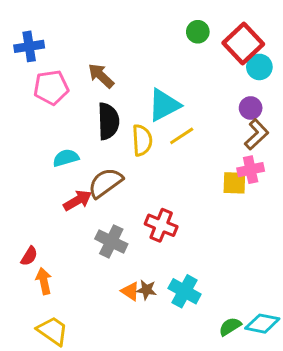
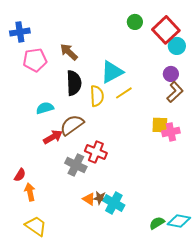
pink cross: (251, 170) -> (171, 132), moved
red cross: (161, 225) -> (96, 152), moved
cyan cross: (185, 291) -> (114, 203), moved

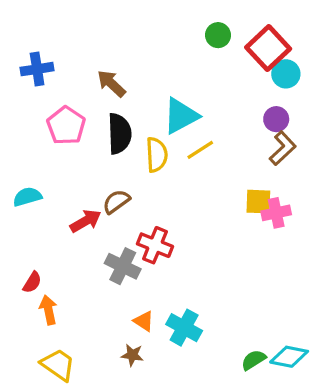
blue cross: (20, 32) -> (37, 69), moved
pink pentagon: (35, 60) -> (66, 126), moved, turned -30
cyan semicircle: (45, 108) -> (27, 197), moved
brown semicircle: (72, 125) -> (116, 202), size x0.7
brown star: (100, 198) -> (132, 355), moved

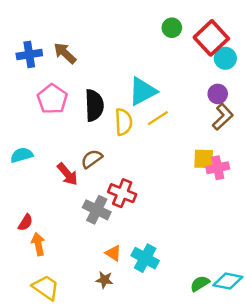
brown arrow: (111, 84) -> (65, 53), moved
red arrow: (86, 221) -> (67, 174), turned 80

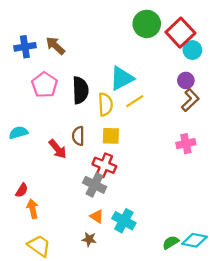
green circle: (172, 28) -> (147, 24), size x1.6
brown semicircle: (92, 159) -> (78, 136), turned -54
yellow square: (204, 159) -> (111, 136), moved
gray cross: (97, 210) -> (95, 185), moved

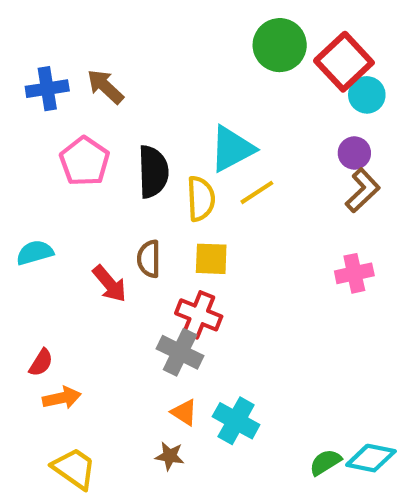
orange arrow: (33, 209) -> (62, 398), turned 90

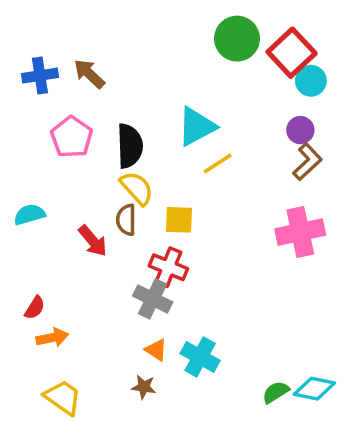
yellow semicircle: (201, 199) -> (137, 188), moved, turned -39
pink cross: (354, 273) -> (300, 232), size x1.5

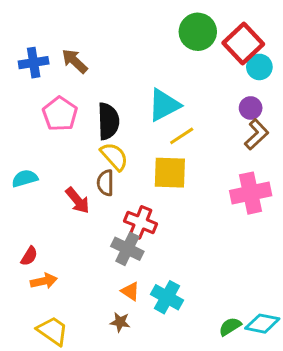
yellow square: (179, 220) -> (170, 173), moved, size x1.4

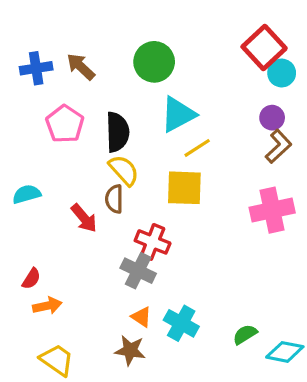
green circle: (198, 32) -> (154, 62), moved
brown star: (120, 322) -> (130, 350), size x1.4
green semicircle: (230, 327) -> (245, 334), moved

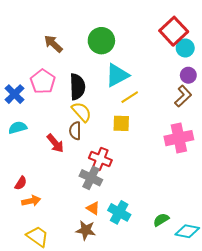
blue cross: (36, 68) -> (14, 94), moved, turned -36
purple circle: (272, 118) -> (188, 75), moved
yellow square: (184, 188) -> (121, 123), size x0.7

